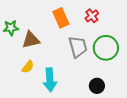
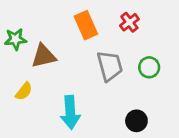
green circle: (106, 48) -> (149, 67), size x0.6
yellow semicircle: (28, 67) -> (24, 91), moved

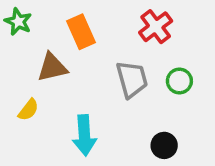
red cross: (129, 22) -> (156, 27), size x1.4
orange rectangle: (86, 25) -> (81, 32), moved
green star: (15, 39) -> (18, 22), moved, turned 30

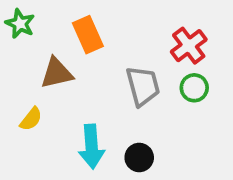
red cross: (156, 27) -> (189, 46), moved
black circle: (164, 145) -> (139, 157), moved

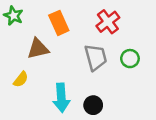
red cross: (189, 46) -> (108, 22), moved

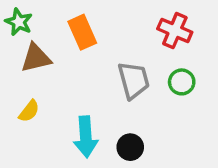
red cross: (108, 22) -> (175, 31), moved, turned -30
brown triangle: (38, 49) -> (36, 58), moved

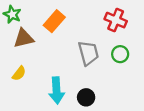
orange rectangle: (82, 32) -> (54, 21), turned 65

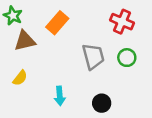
cyan arrow: (57, 91) -> (60, 96), size x0.7
black circle: (86, 97) -> (102, 103), moved

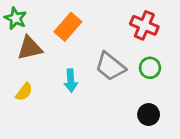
gray trapezoid: (93, 56) -> (110, 66), turned 144
cyan arrow: (60, 96) -> (71, 81), moved
black circle: (102, 103) -> (149, 115), moved

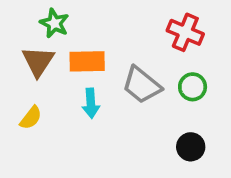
green star: (16, 18) -> (54, 23), moved
orange rectangle: (68, 27) -> (87, 61), moved, turned 48
brown triangle: (30, 48) -> (38, 61), turned -44

